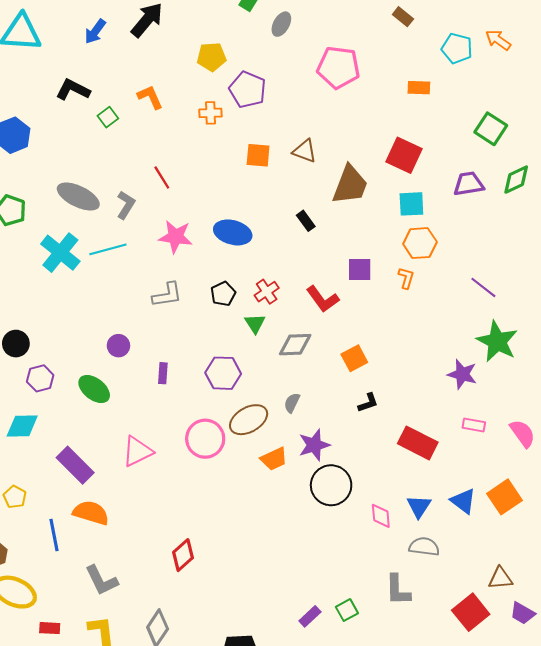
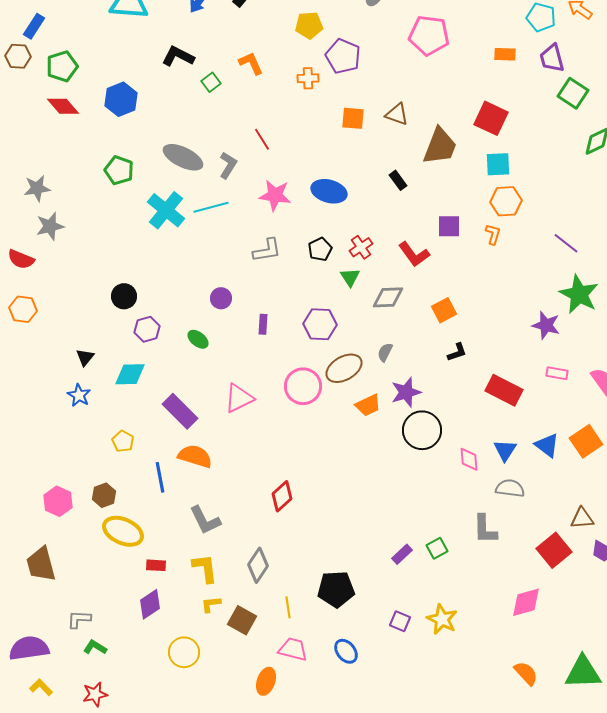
purple trapezoid: (469, 184) -> (552, 58), moved, turned -96
green ellipse: (94, 389) -> (198, 339), size x0.7

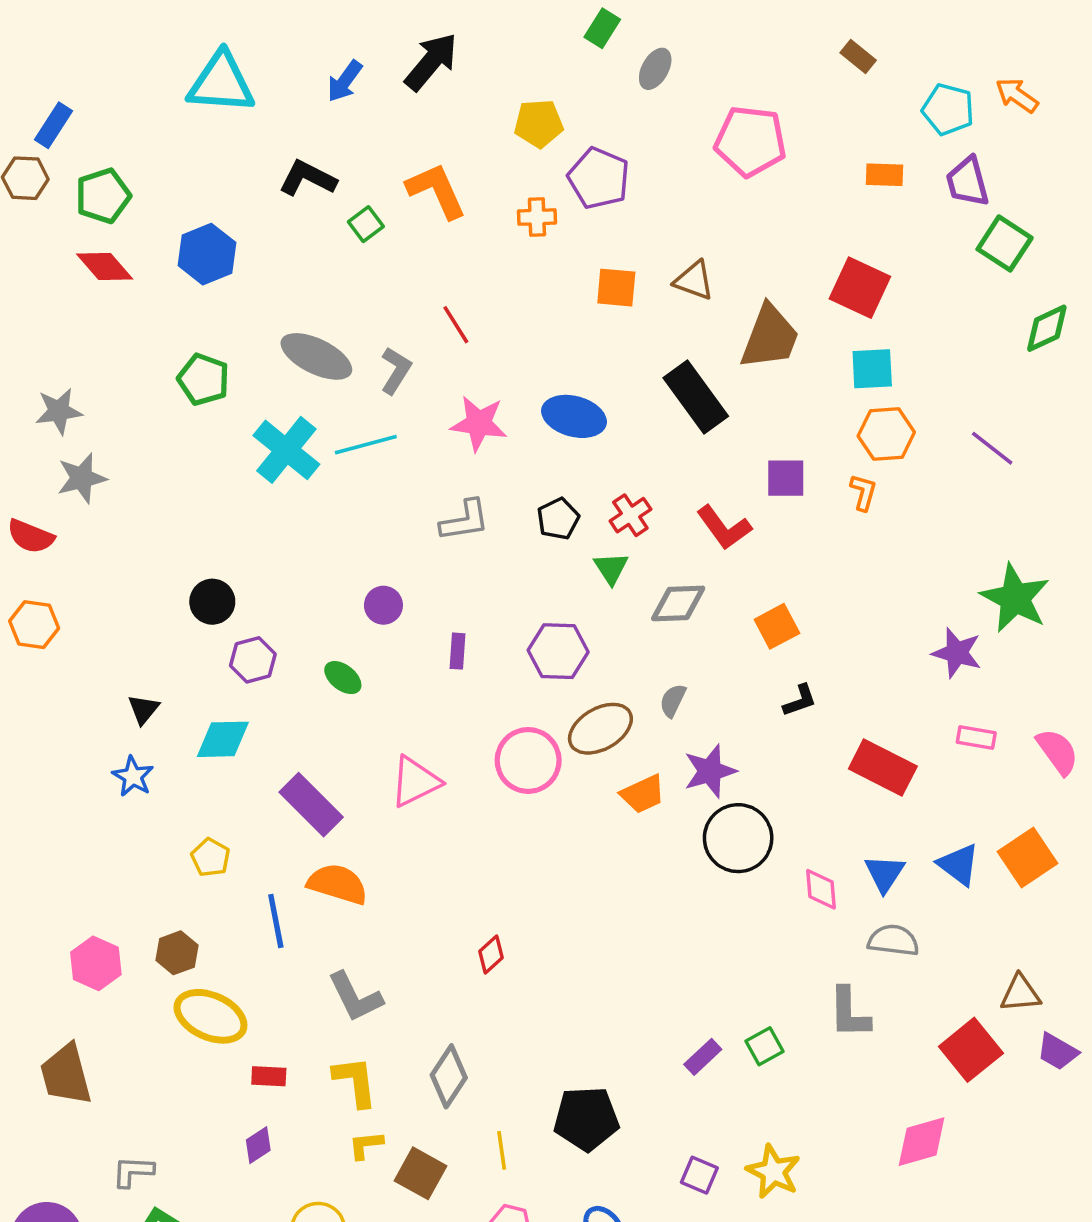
orange L-shape: (251, 63) -> (436, 191), size x1.4
black rectangle: (398, 180) -> (696, 397), size x2.0
purple line: (566, 243) -> (992, 448), moved
red diamond: (282, 496) -> (491, 955), size x0.7
purple diamond: (150, 604) -> (258, 1145), size x0.7

